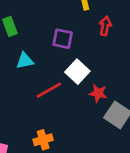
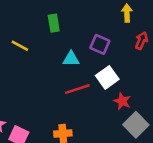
cyan triangle: (25, 61) -> (71, 59), moved

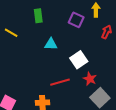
purple square: (100, 44) -> (76, 20), moved
red line: (77, 89) -> (60, 82), moved

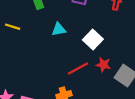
red star: (90, 79) -> (103, 65), moved

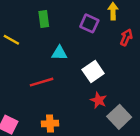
red line: (78, 68) -> (42, 82), moved

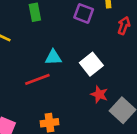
cyan triangle: (59, 53) -> (53, 57), moved

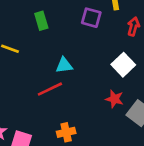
white square: (91, 64) -> (123, 65), moved

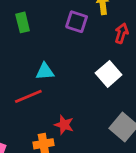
red star: (114, 99) -> (64, 125), moved

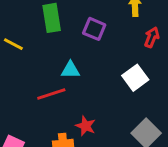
green rectangle: (23, 22) -> (52, 18), size x1.4
purple square: (77, 22) -> (94, 29), moved

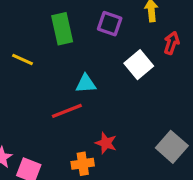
purple square: (94, 29) -> (110, 24), moved
white square: (135, 78) -> (139, 65), moved

